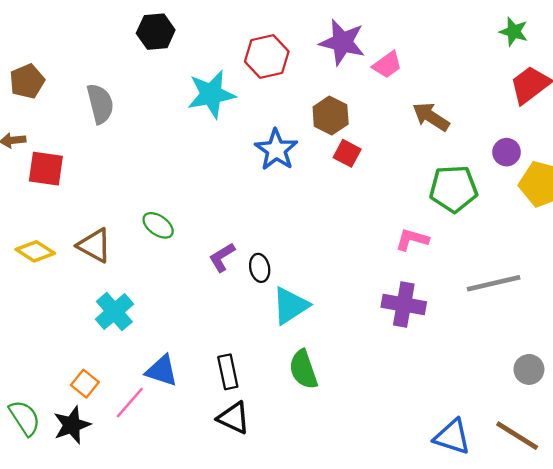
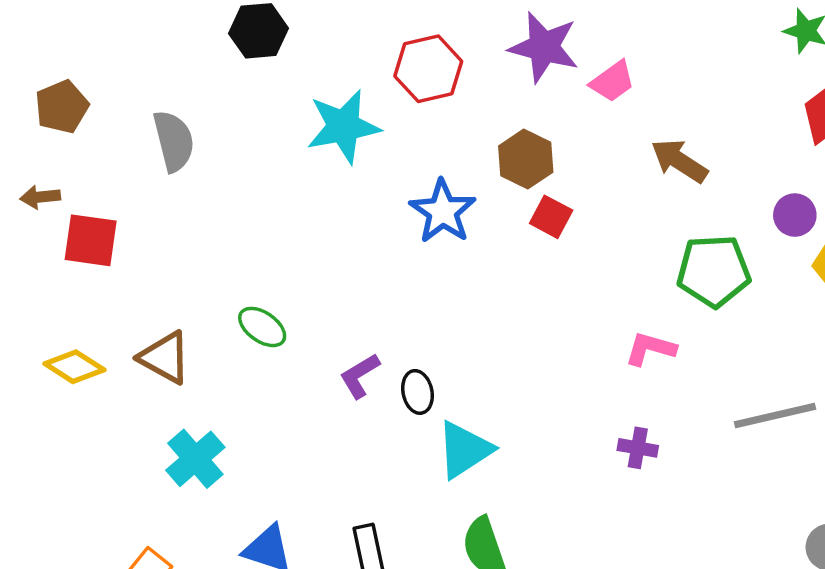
purple cross: (404, 304) -> (638, 448), size x0.6

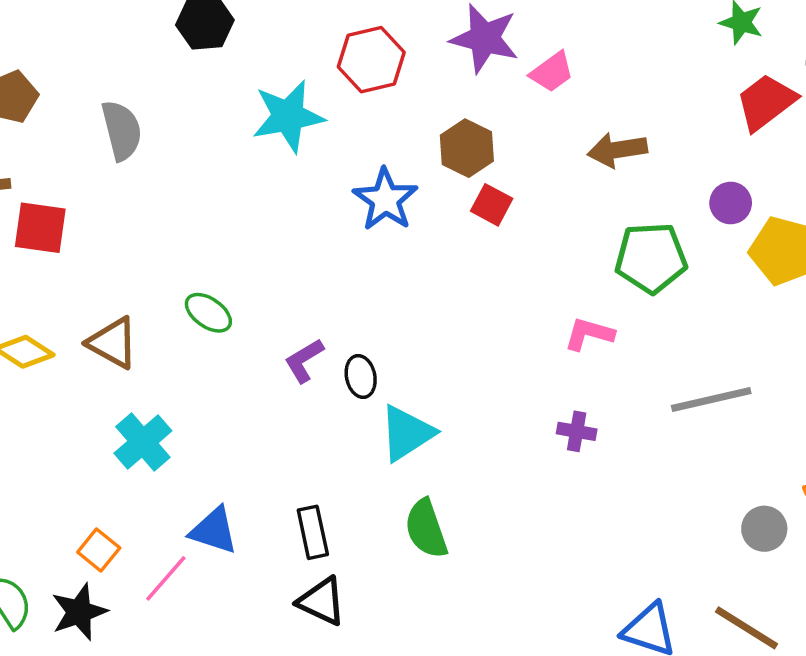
brown arrow: (679, 161) -> (617, 150), turned -42

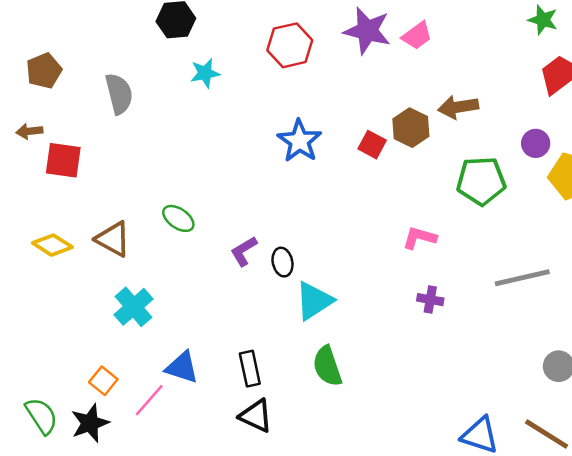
pink trapezoid: (552, 72) -> (417, 36), moved
cyan star: (288, 116) -> (205, 73), moved, size x0.6
brown hexagon: (467, 148) -> (411, 128), moved
pink L-shape: (589, 334) -> (419, 238), moved

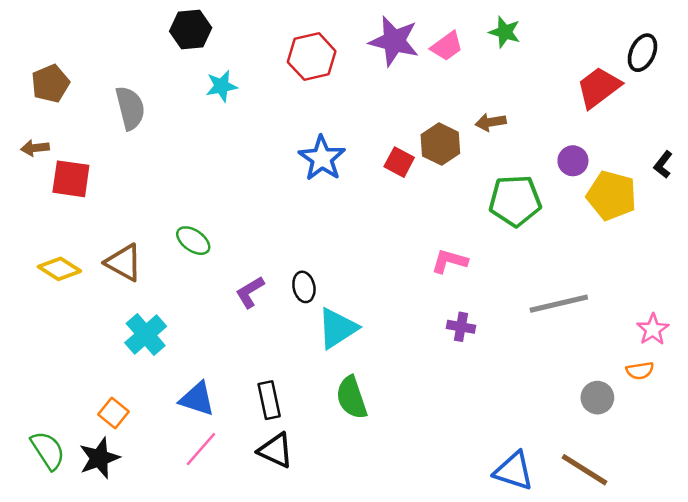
green star: (543, 20) -> (505, 32), moved
brown arrow: (458, 107) -> (491, 122), size x0.7
purple L-shape: (244, 251) -> (250, 292), moved
pink line: (149, 400) -> (201, 449), moved

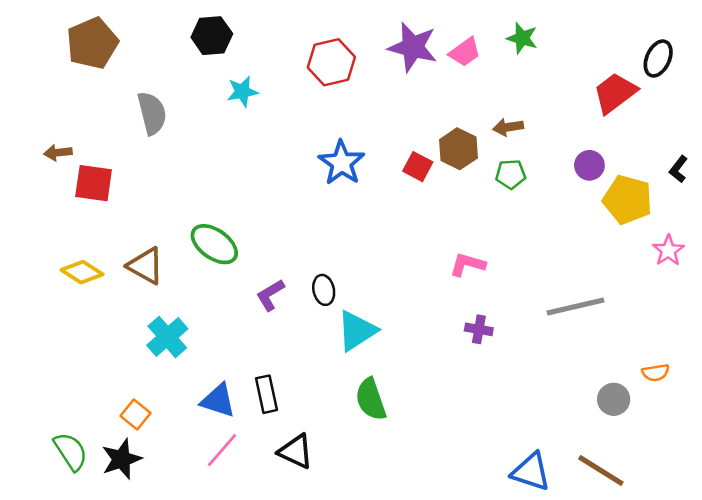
brown pentagon: (50, 84) -> (92, 43), moved, size x1.4
green pentagon: (515, 201) -> (511, 174), moved, size x0.6
green ellipse: (193, 241) -> (214, 244), size x1.4
pink star: (653, 329) -> (668, 251), moved
black rectangle: (269, 400) -> (266, 394), moved

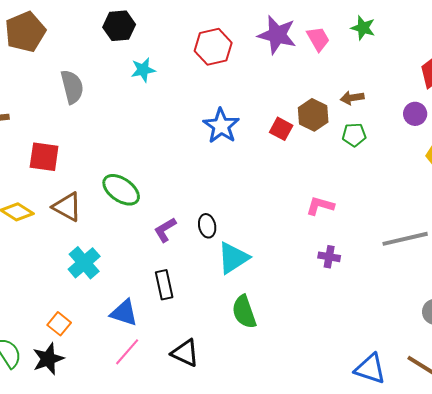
pink trapezoid: (465, 52) -> (318, 39), turned -84
purple circle: (589, 165) -> (415, 114), moved
red square: (94, 183) -> (44, 157), moved
black rectangle: (266, 394) -> (164, 285), moved

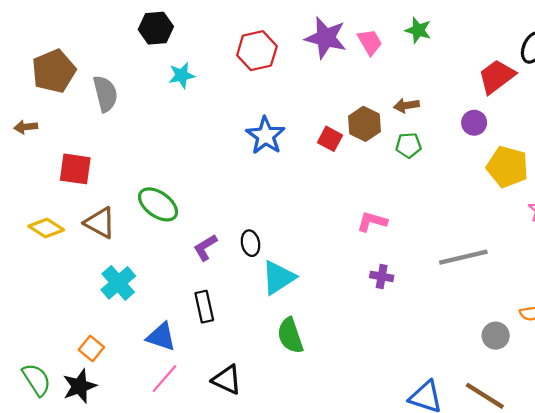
brown pentagon: (25, 32) -> (54, 71), moved

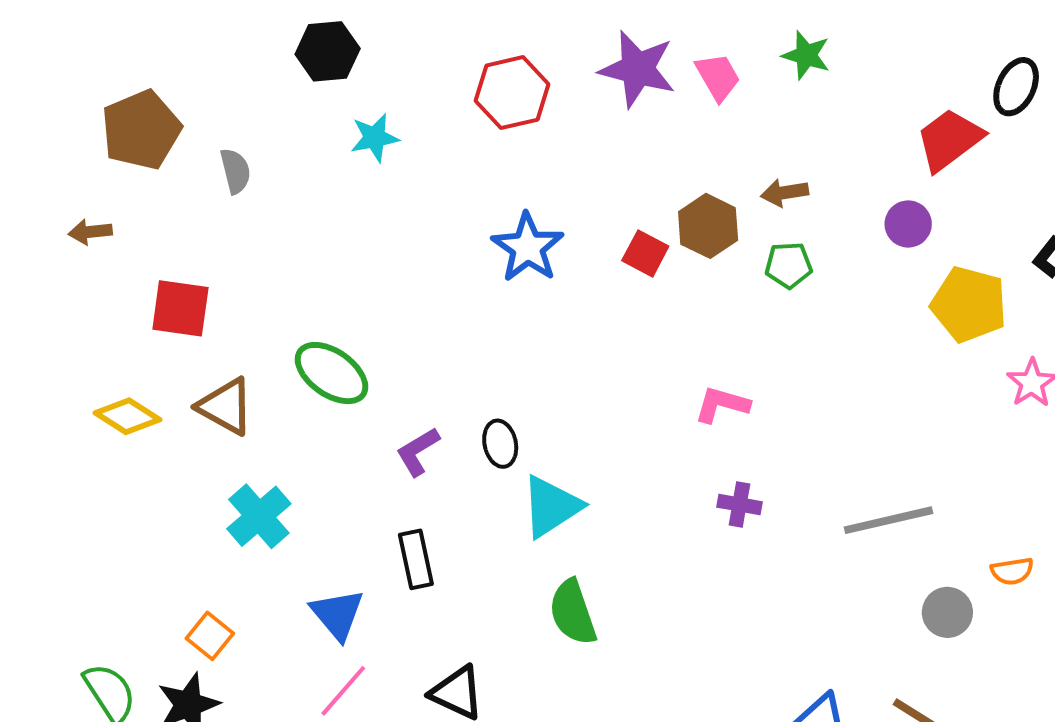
gray semicircle: (105, 94) -> (235, 171), size x0.7
gray line: (463, 257) -> (889, 520), moved
blue triangle: (161, 337) -> (337, 614), turned 32

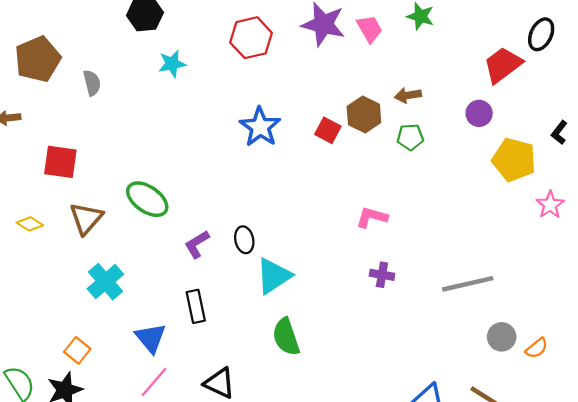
brown triangle: (226, 406) -> (86, 218), turned 42
yellow diamond: (127, 416) -> (30, 224), size x0.7
orange semicircle: (1012, 571) -> (537, 348), moved, turned -30

